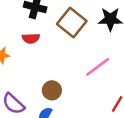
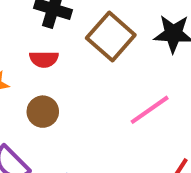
brown circle: (52, 90) -> (43, 112), moved

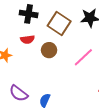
brown circle: (43, 112) -> (49, 50), moved

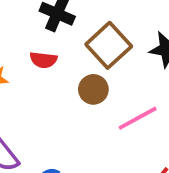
brown circle: (49, 50) -> (93, 89), moved

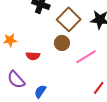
red semicircle: (43, 60) -> (33, 56), moved

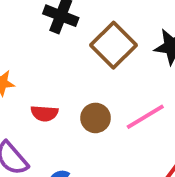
brown circle: (62, 43) -> (96, 118), moved

